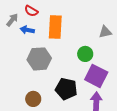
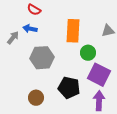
gray arrow: (12, 20) -> (13, 38), moved
orange rectangle: (55, 27) -> (73, 31), moved

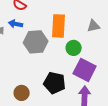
gray hexagon: (42, 58) -> (36, 42), moved

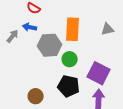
green circle: (74, 48) -> (70, 59), moved

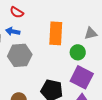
gray hexagon: (50, 45) -> (20, 55), moved
green circle: (70, 59) -> (78, 52), moved

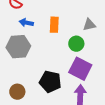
blue arrow: (13, 31) -> (26, 23), moved
orange rectangle: (56, 33) -> (54, 25), size x0.7

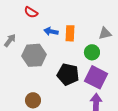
blue arrow: (26, 23) -> (51, 31), moved
black pentagon: (50, 82) -> (68, 74), moved

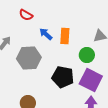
blue arrow: (51, 31) -> (46, 34), turned 32

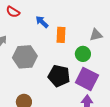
red semicircle: (26, 15) -> (13, 12), moved
blue arrow: (46, 34) -> (42, 22), moved

